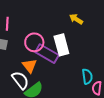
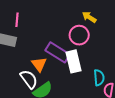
pink circle: (34, 42) -> (79, 35), moved
white rectangle: (61, 45) -> (73, 61), moved

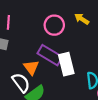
pink circle: (79, 35) -> (54, 25), moved

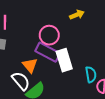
yellow arrow: (82, 19) -> (77, 15), turned 128
pink circle: (54, 25) -> (49, 35), moved

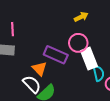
pink circle: (49, 35) -> (78, 43), moved
white rectangle: (64, 60) -> (89, 59), moved

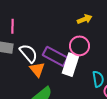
white rectangle: (89, 59) -> (71, 65), moved, turned 35
white semicircle: (32, 84) -> (28, 53), moved

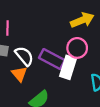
yellow arrow: (85, 19) -> (82, 20), size x1.5
orange triangle: (37, 69) -> (19, 74), moved

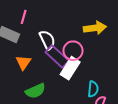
pink circle: (77, 48) -> (73, 51), moved
white semicircle: (24, 56) -> (47, 40), moved

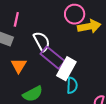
pink circle: (73, 51) -> (75, 14), moved
cyan semicircle: (93, 89) -> (72, 85), moved

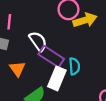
white rectangle: (66, 69) -> (57, 78), moved
cyan semicircle: (72, 85) -> (74, 66), moved

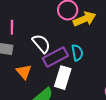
purple rectangle: (51, 57) -> (55, 57), turned -55
cyan semicircle: (74, 66) -> (77, 53), moved

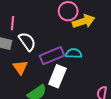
white semicircle: (41, 44) -> (27, 42), moved
cyan semicircle: (77, 53) -> (74, 53), turned -84

